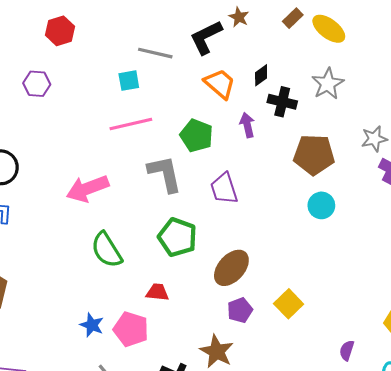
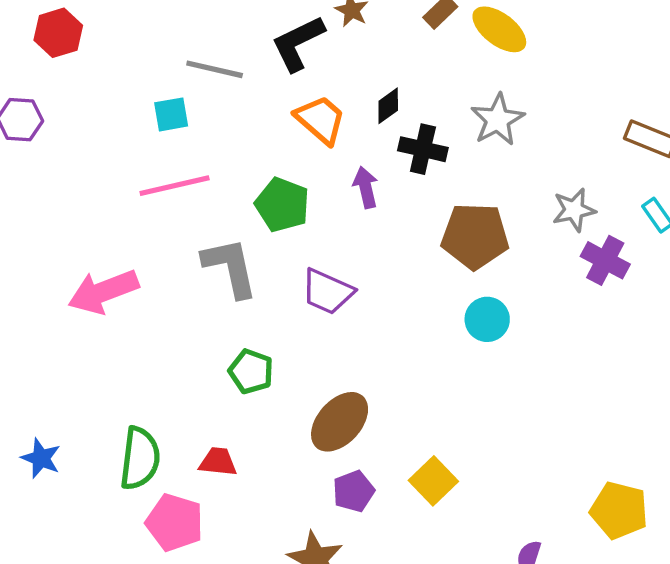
purple trapezoid: (224, 189) -> (327, 292), turned -48
green pentagon: (177, 237) -> (251, 371), size x0.7
green semicircle: (107, 250) -> (140, 458), moved, turned -141
blue star: (92, 325) -> (41, 458), moved

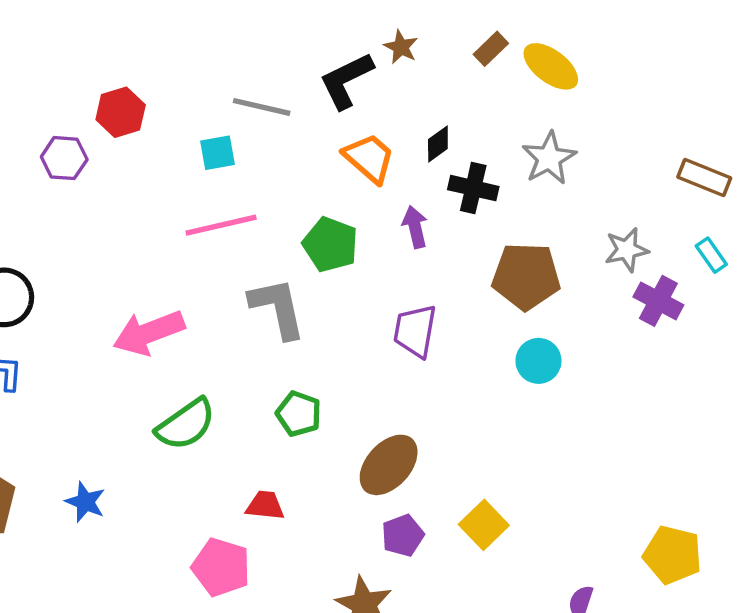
red hexagon: (58, 33) -> (121, 112), moved
purple trapezoid: (327, 292) -> (415, 331), moved, turned 76
green semicircle: (140, 458) -> (186, 424), moved, turned 48

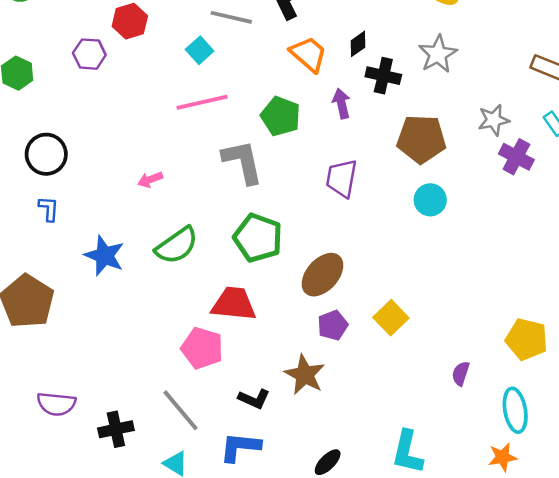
cyan square: (218, 153) -> (200, 50), turned -32
pink arrow: (149, 333) -> (150, 180), size x0.5
green pentagon: (299, 414) -> (258, 238), size x1.5
blue star: (85, 502) -> (104, 256), moved, size x1.4
red trapezoid: (265, 505) -> (234, 304), size x1.6

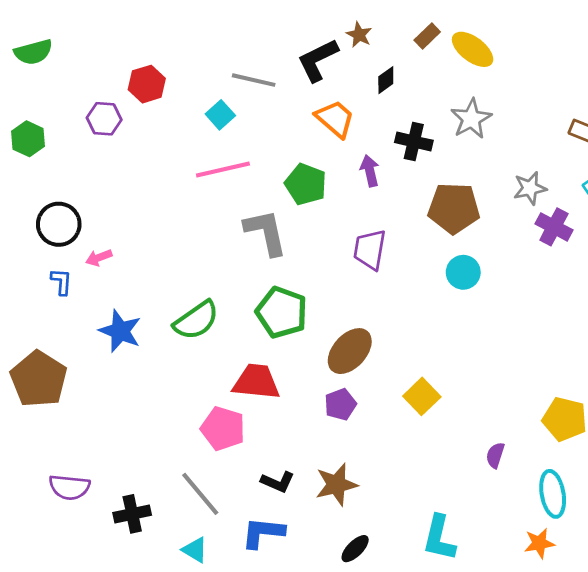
black diamond: (358, 44) -> (386, 80), moved
pink arrow: (150, 180) -> (99, 258), moved
purple pentagon: (333, 325) -> (340, 404), moved
brown star: (305, 375) -> (336, 485), moved, turned 30

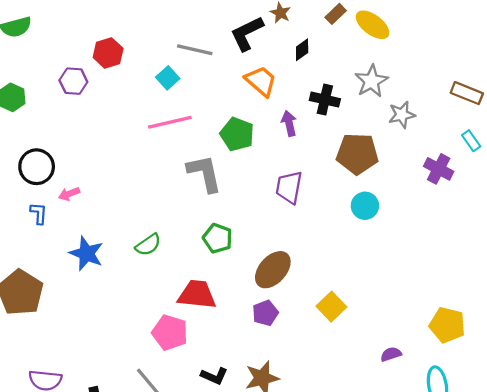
gray star: (530, 188) -> (402, 115), moved
green pentagon: (282, 312) -> (218, 238), size x0.7
green semicircle: (196, 320) -> (148, 245), size x0.7
purple semicircle: (495, 455) -> (391, 354), turned 54

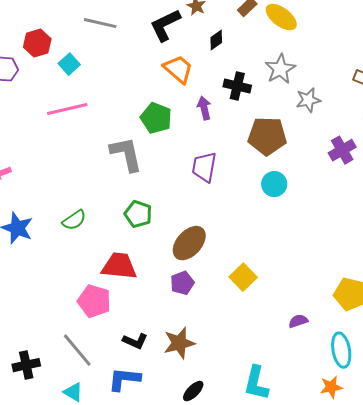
gray line: (195, 50) -> (100, 23), moved
cyan square: (168, 78) -> (69, 64), moved
pink line: (170, 122) -> (67, 109), moved
purple cross: (439, 169) -> (342, 150), turned 32

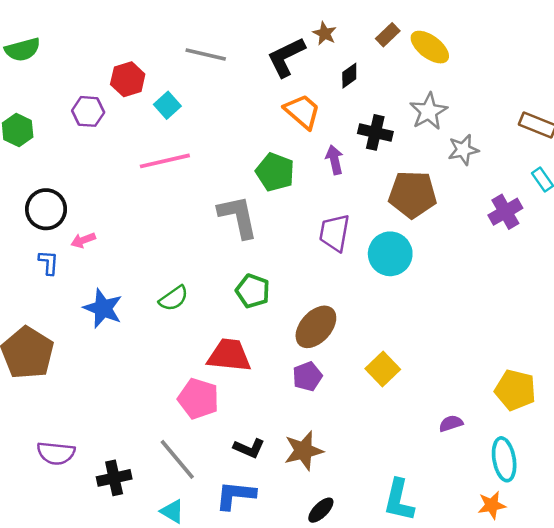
cyan circle: (274, 184) -> (390, 254), moved, size x1.4

